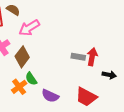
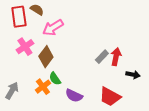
gray rectangle: (78, 57) -> (102, 57), turned -56

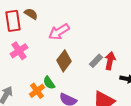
pink arrow: (53, 28) -> (59, 32), moved
brown diamond: (46, 57) -> (64, 61), moved

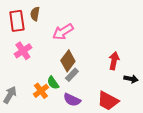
brown semicircle: (31, 14) -> (35, 14), turned -112
gray rectangle: (96, 61) -> (72, 75), moved

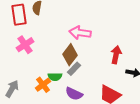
pink arrow: (63, 32) -> (80, 33), moved, turned 40
green semicircle: (53, 83) -> (55, 77), turned -56

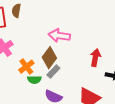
orange cross: (43, 85) -> (26, 67), moved

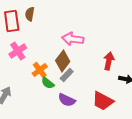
green semicircle: (34, 80) -> (48, 83), turned 40

